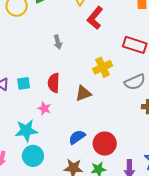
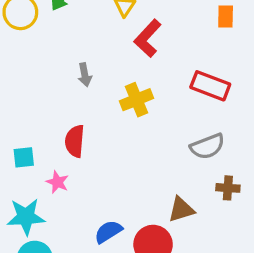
yellow cross: (103, 67) -> (137, 100), moved
cyan square: (24, 83) -> (24, 157), moved
brown triangle: (83, 93) -> (181, 209), moved

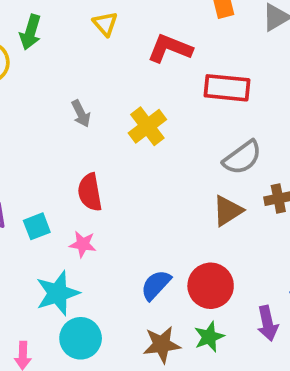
red L-shape: (148, 38) -> (170, 48), moved, turned 84
brown triangle: (181, 209) -> (228, 211), moved

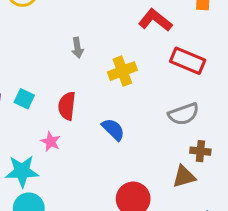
brown triangle: (228, 211) -> (184, 177), moved
cyan square: (37, 226) -> (24, 99), moved, turned 30
blue semicircle: (156, 285) -> (113, 129), moved, turned 75

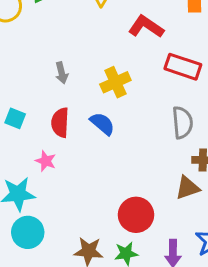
gray arrow: (77, 48) -> (62, 73), moved
gray semicircle: (184, 114) -> (182, 123), turned -72
blue semicircle: (113, 129) -> (102, 124), moved

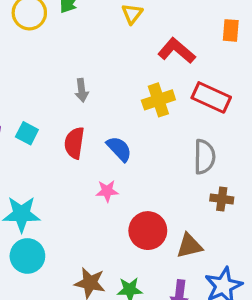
yellow cross: (115, 82) -> (158, 100), moved
pink star: (46, 161) -> (107, 191), moved, turned -30
brown triangle: (188, 188) -> (189, 246), moved
red circle: (136, 215) -> (148, 231), moved

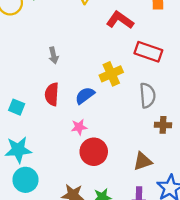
yellow cross: (158, 100) -> (111, 74), moved
cyan square: (27, 133) -> (17, 107), moved
blue semicircle: (119, 149) -> (85, 96), turned -78
red circle: (148, 231) -> (94, 152), moved

